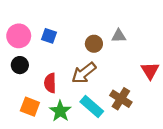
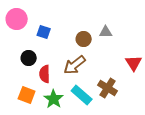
pink circle: (19, 36) -> (17, 19), moved
black circle: (20, 65) -> (29, 58), moved

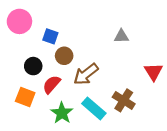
brown circle: (84, 39) -> (64, 56), moved
red semicircle: (45, 74) -> (52, 84), turned 42
orange square: (27, 95) -> (25, 97), moved

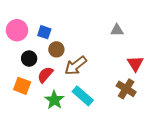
pink circle: (19, 21) -> (17, 30), moved
gray triangle: (121, 36) -> (117, 30), moved
brown cross: (124, 100) -> (126, 89), moved

